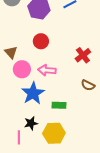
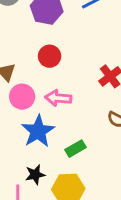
green rectangle: (59, 105) -> (76, 149), turned -32

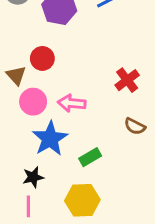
red circle: (50, 56) -> (42, 58), moved
black star: (35, 175) -> (33, 177), moved

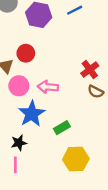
brown semicircle: (135, 126) -> (96, 92), moved
yellow hexagon: (82, 200) -> (76, 159), moved

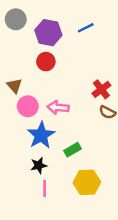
red circle: (26, 53) -> (46, 62), moved
black star: (19, 143) -> (39, 165), moved
pink line: (15, 165) -> (45, 188), moved

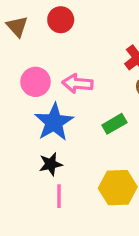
brown triangle: (14, 86) -> (17, 26), moved
green rectangle: (72, 150) -> (114, 124), moved

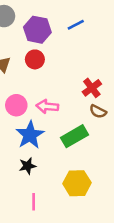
green rectangle: (114, 124) -> (74, 136), size x1.5
pink line: (59, 196) -> (34, 202), moved

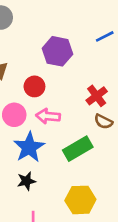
blue line: (76, 25) -> (105, 36), moved
purple hexagon: (37, 30) -> (57, 51), moved
red circle: (35, 59) -> (34, 86), moved

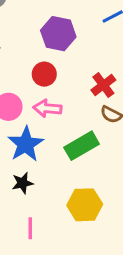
red circle: (34, 86) -> (44, 74), moved

